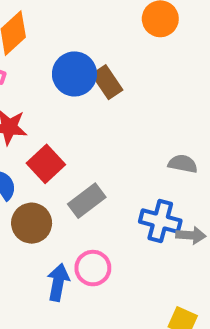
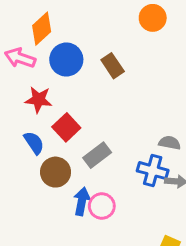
blue circle: (74, 74) -> (66, 60), moved
gray semicircle: (183, 164) -> (170, 143), moved
blue arrow: (58, 282) -> (82, 201), moved

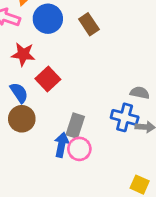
gray rectangle: (97, 155) -> (75, 126), moved, turned -35
brown circle: (56, 172) -> (22, 119), moved

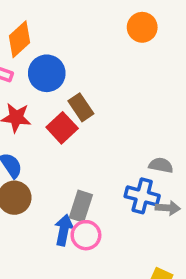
brown rectangle: (89, 24) -> (81, 107), moved
red square: (48, 79) -> (62, 128), moved

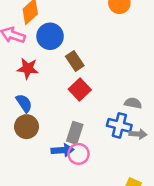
red square: (62, 128) -> (80, 90), moved
blue arrow: (64, 230) -> (62, 150), turned 75

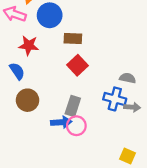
brown rectangle: (75, 61) -> (73, 39), turned -54
blue semicircle: (24, 103) -> (17, 71), moved

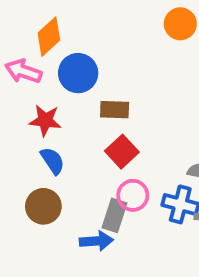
blue semicircle: (17, 71) -> (53, 161), moved
pink circle: (76, 126) -> (133, 195), moved

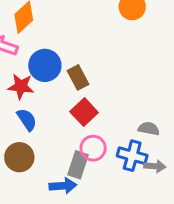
blue circle: (78, 73) -> (45, 65), moved
brown rectangle: (115, 110) -> (78, 77), turned 60

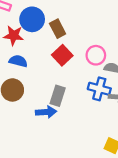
blue semicircle: (27, 120) -> (18, 61), turned -42
pink circle: (93, 148) -> (96, 55), moved

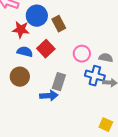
red square: (62, 55) -> (46, 49), moved
pink circle: (96, 55) -> (82, 54), moved

